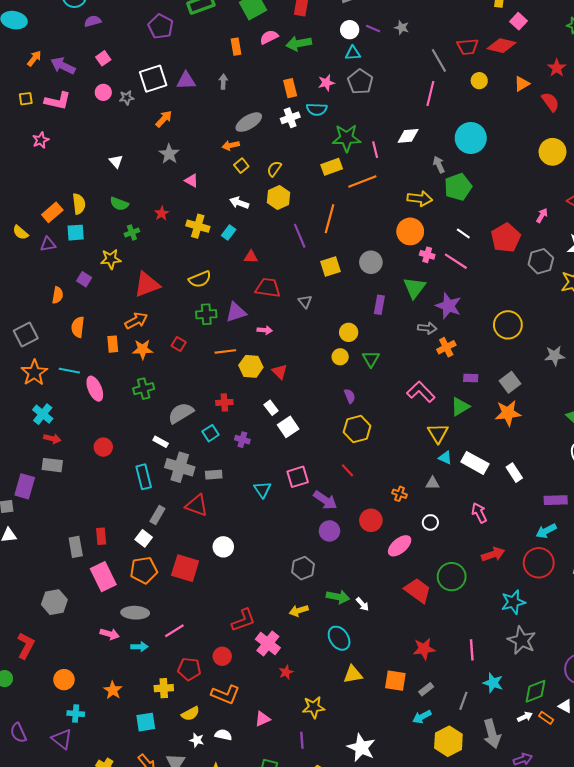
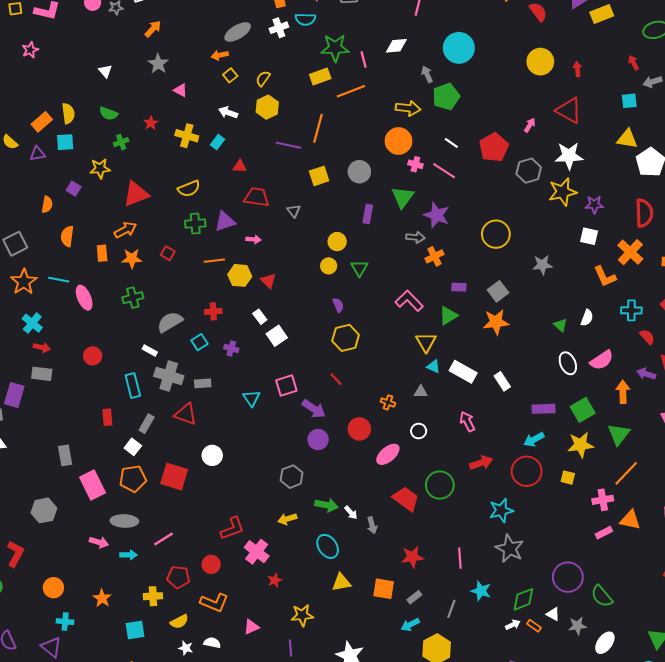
purple line: (300, 236) -> (288, 145), turned -55
red rectangle: (101, 536) -> (107, 417), moved
gray arrow: (492, 734) -> (372, 525), moved, size x0.6

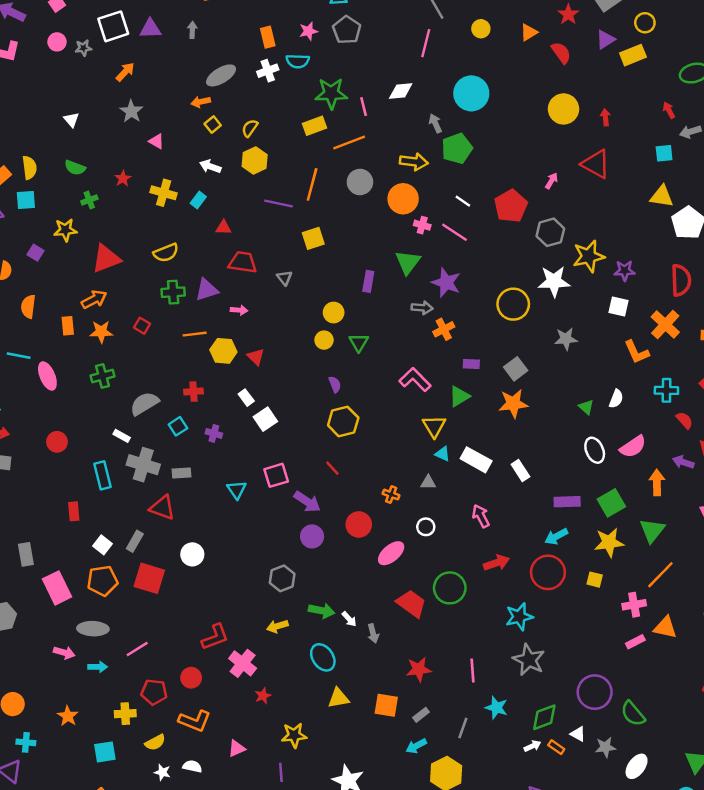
white star: (569, 156) -> (554, 281), moved
gray circle: (359, 172) -> (360, 182), moved
gray rectangle: (147, 424) -> (135, 541), moved

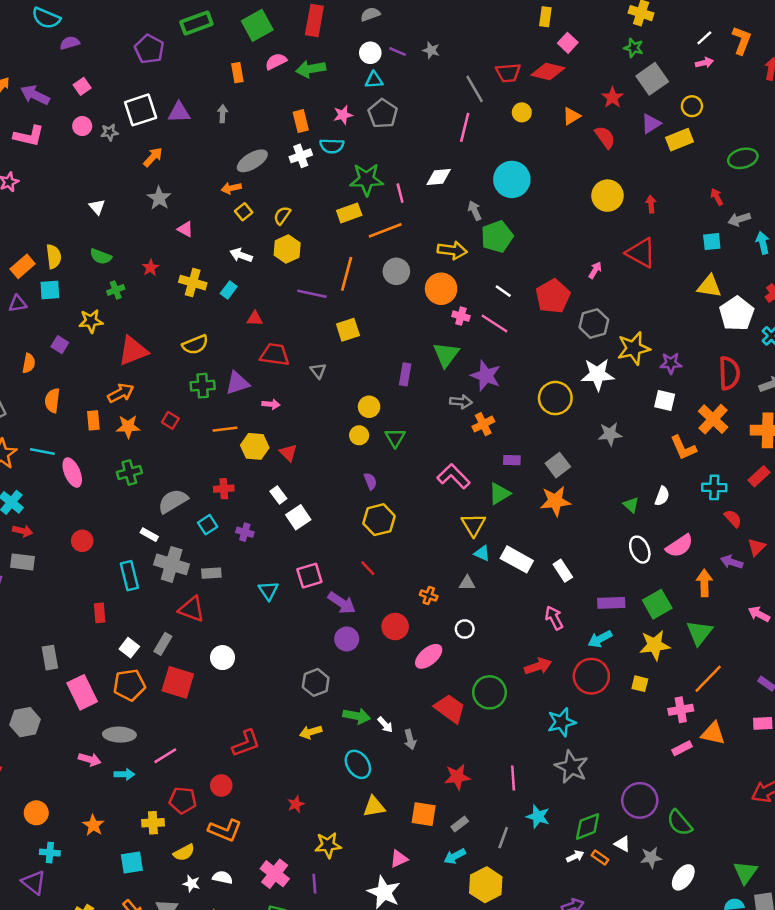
pink arrow: (481, 516) -> (554, 618), moved
pink cross: (243, 663) -> (275, 874), moved
pink triangle: (237, 748) -> (399, 859), moved

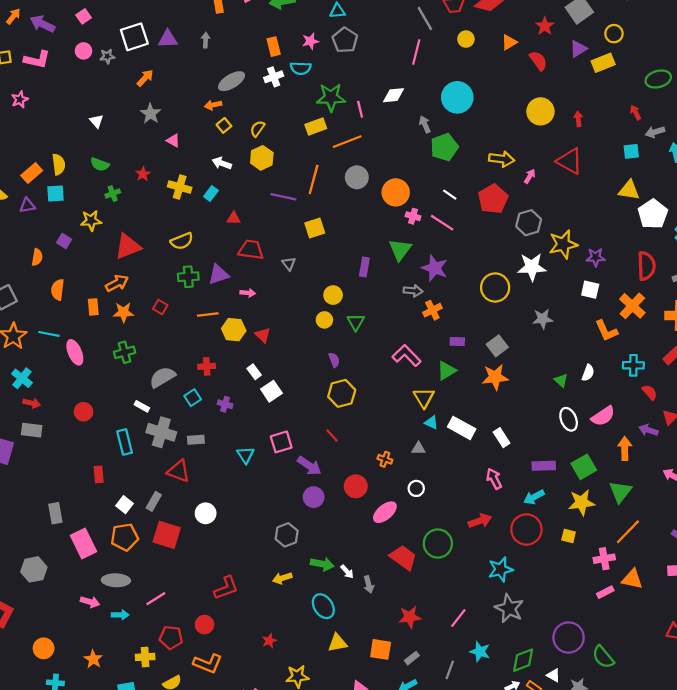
yellow arrow: (452, 250) -> (502, 159), moved
pink line: (513, 778) -> (458, 618), turned 42

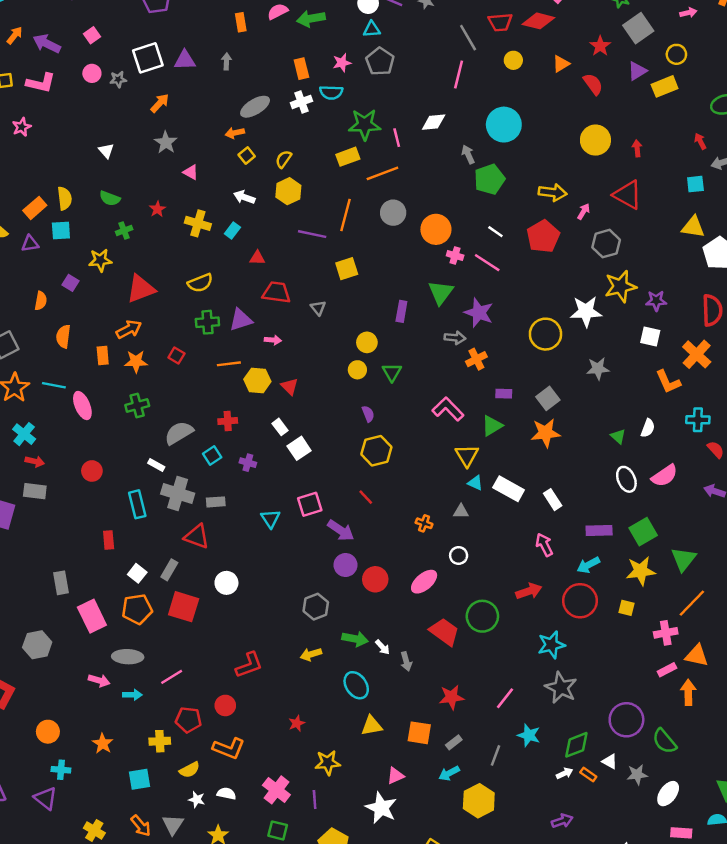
gray hexagon: (529, 223) -> (606, 244), moved
orange arrow: (625, 448) -> (688, 692), moved
red circle: (356, 486) -> (375, 579), moved

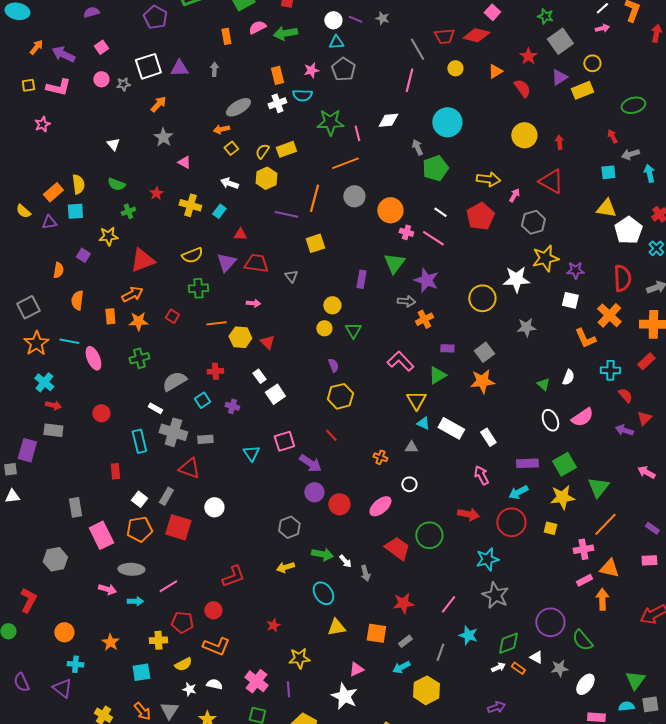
yellow rectangle: (348, 157) -> (286, 149), moved
purple triangle: (241, 320) -> (226, 262), moved, turned -30
red arrow: (529, 591) -> (468, 514), turned 30

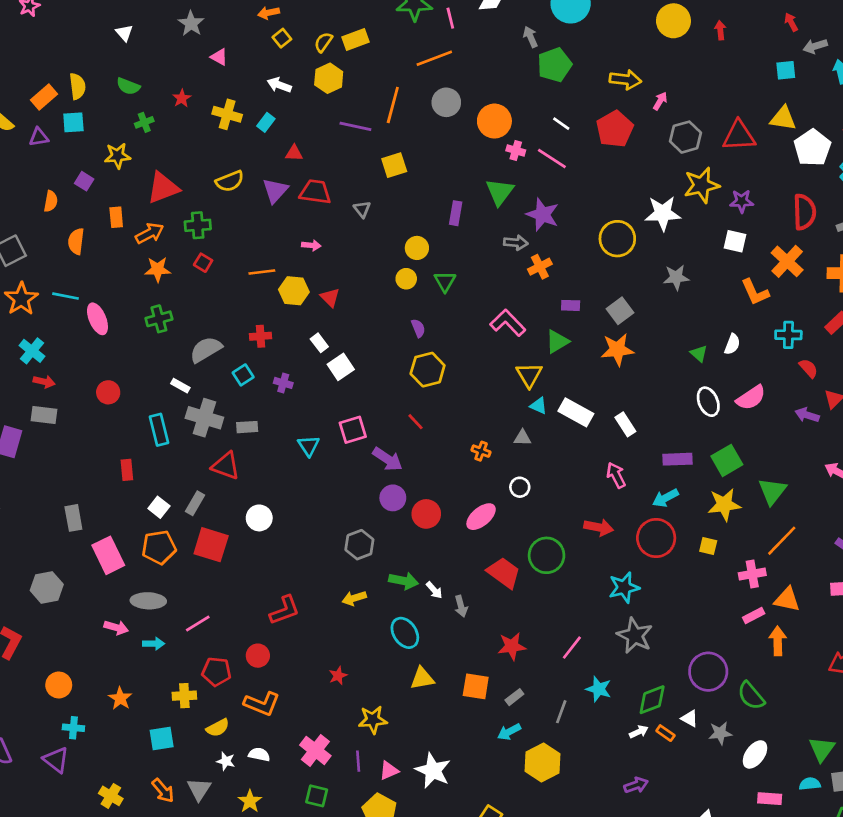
red triangle: (551, 181) -> (739, 136), moved, turned -32
green cross: (198, 288) -> (198, 225), moved
orange rectangle: (110, 316) -> (116, 217), moved
pink triangle: (356, 669) -> (389, 771), moved

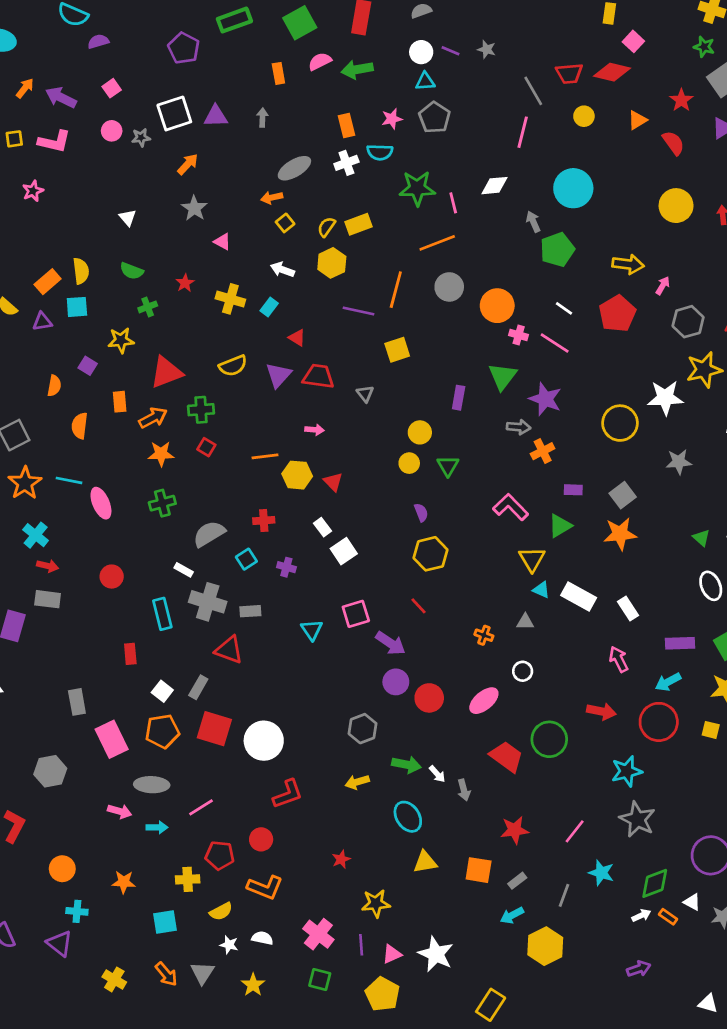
red triangle: (294, 153) -> (297, 338), turned 30
white circle: (259, 518) -> (264, 741), moved, size x1.5
orange star: (120, 698) -> (124, 882), turned -30

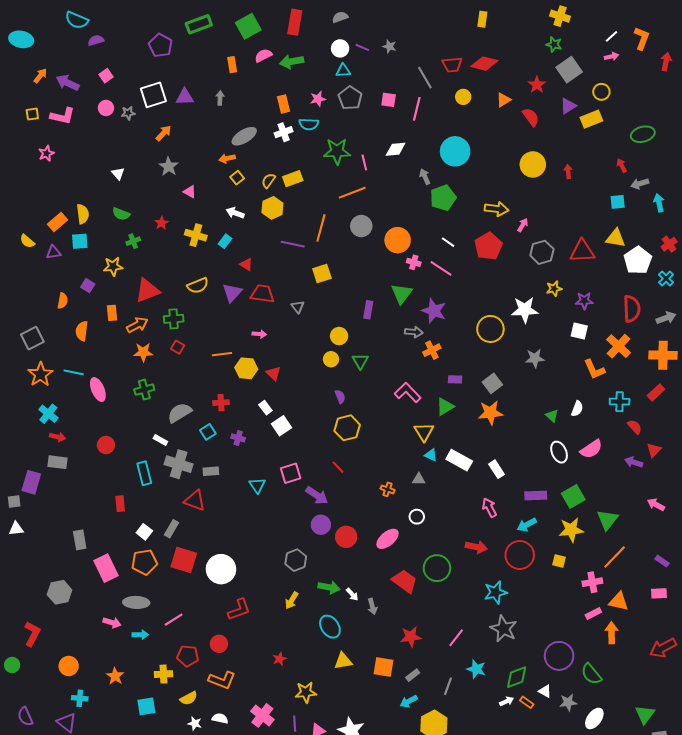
pink square: (633, 41) -> (389, 100), moved, turned -35
yellow star: (704, 370) -> (554, 289), size x0.6
yellow arrow: (357, 782) -> (292, 600), turned -42
orange star: (124, 882) -> (115, 676), turned 30

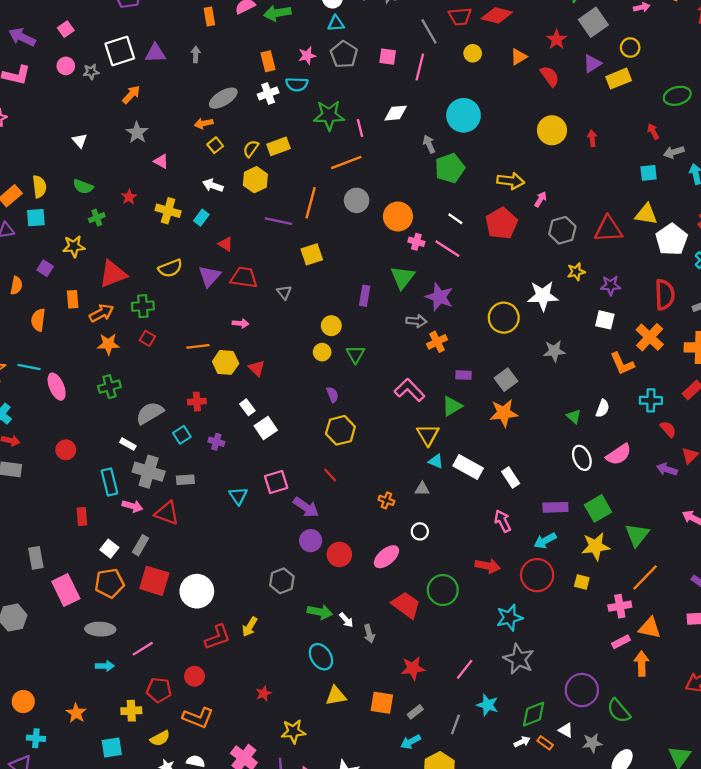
yellow arrow: (292, 600) -> (250, 627), moved
pink arrow: (112, 623) -> (132, 506), moved

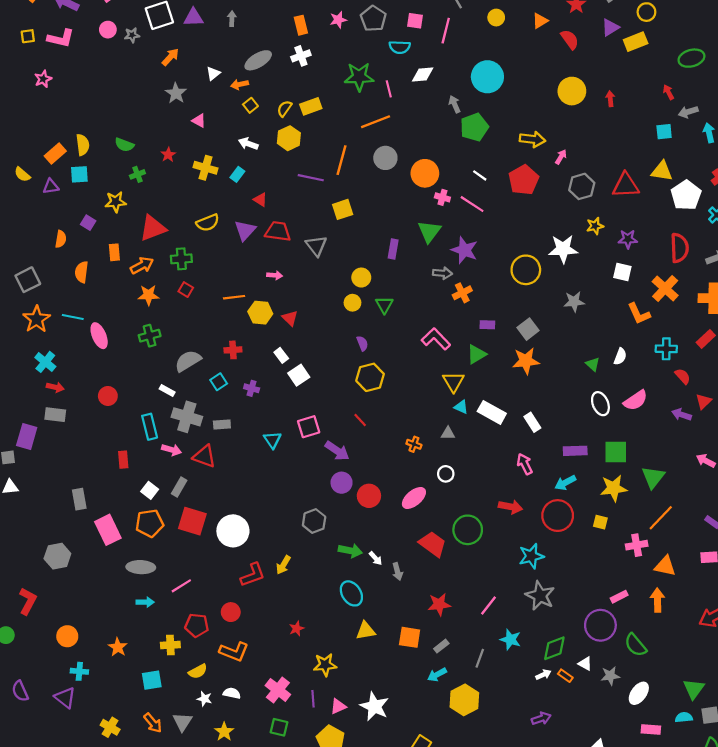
cyan semicircle: (297, 84) -> (400, 47), moved
white triangle: (80, 141) -> (213, 73), moved, turned 32
gray triangle: (284, 292) -> (316, 246), size x1.5
green square: (598, 508) -> (616, 452), turned 30
pink rectangle: (621, 642) -> (619, 597), moved

